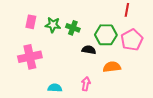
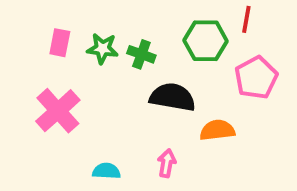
green hexagon: (106, 35) -> (206, 41), moved
black semicircle: (89, 50) -> (173, 97), size x1.6
pink cross: (30, 57) -> (58, 111), turned -30

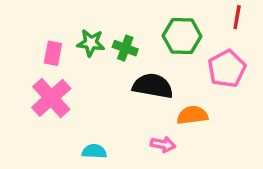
red line: (246, 19) -> (237, 17), moved
pink rectangle: (60, 43) -> (53, 53), moved
pink arrow: (167, 163) -> (163, 144), moved, turned 90

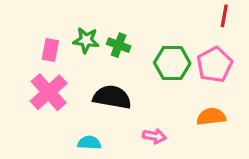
green hexagon: (182, 36) -> (172, 63), moved
black semicircle: (153, 86) -> (112, 97), moved
orange semicircle: (192, 115) -> (211, 117), moved

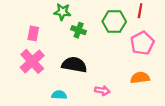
red line: (224, 16) -> (140, 11), moved
green star: (86, 40) -> (62, 12), moved
green hexagon: (172, 63) -> (114, 22), moved

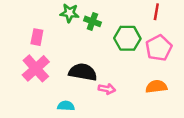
green hexagon: (114, 22) -> (127, 38), moved
green cross: (79, 30) -> (92, 21), moved
pink arrow: (102, 91) -> (107, 89), moved

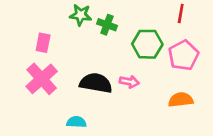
pink arrow: (107, 89) -> (129, 82), moved

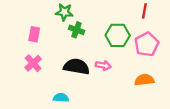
green cross: (107, 25) -> (77, 30), moved
pink cross: (42, 79) -> (33, 63), size x0.7

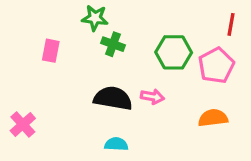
red line: (144, 11) -> (231, 24), moved
pink cross: (33, 63) -> (23, 124), moved
cyan semicircle: (61, 98) -> (116, 144), moved

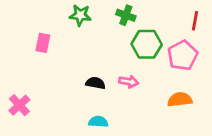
green cross: (113, 44) -> (126, 15), moved
black semicircle: (113, 98) -> (95, 83), size x0.6

